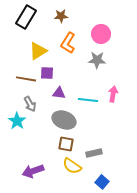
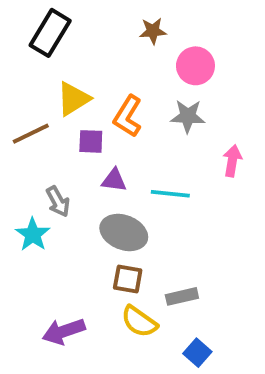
brown star: (61, 16) -> (153, 31), moved
orange L-shape: (68, 43) -> (128, 116), moved
brown line: (26, 79) -> (31, 134), moved, turned -36
pink arrow: (113, 94) -> (232, 161), moved

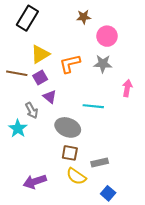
orange L-shape: (128, 116) -> (70, 64), turned 45
brown line: (31, 134) -> (17, 73), turned 36
purple square: (91, 141) -> (40, 78), moved, turned -32
purple triangle: (114, 180) -> (50, 97), moved, turned 32

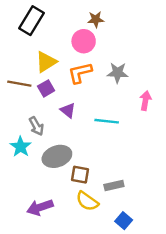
pink circle: (107, 36) -> (84, 41), moved
purple triangle: (50, 97) -> (68, 110), moved
gray ellipse: (68, 127) -> (57, 156), moved, turned -40

